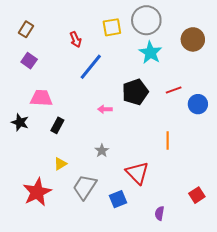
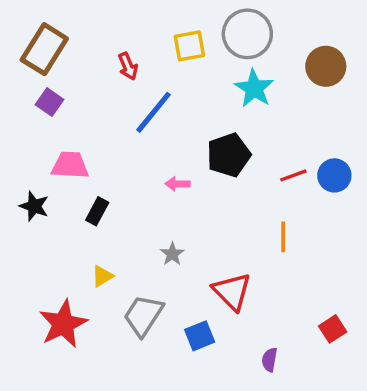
brown rectangle: (26, 29) -> (44, 49), size x1.8
red line: (174, 90) -> (293, 175), moved

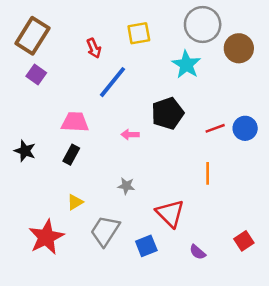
gray circle: (247, 34) -> (203, 24), moved
pink trapezoid: (70, 165) -> (75, 122), moved
gray star: (172, 254) -> (126, 186), turned -30
purple semicircle: (270, 360) -> (198, 252), moved, turned -60

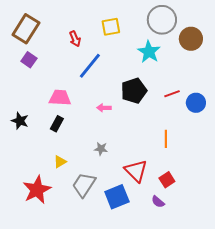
red line: (215, 128) -> (172, 94), moved
red square: (244, 241) -> (167, 180), moved
blue square: (146, 246) -> (117, 197), size x1.4

